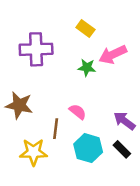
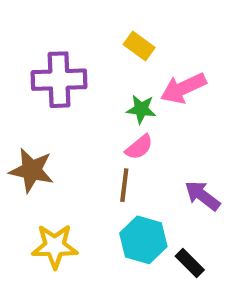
pink semicircle: (78, 112) -> (139, 147), moved, turned 102
brown line: (56, 129) -> (124, 185), moved
black rectangle: (122, 149) -> (190, 263), moved

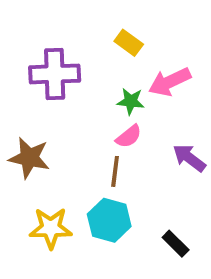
purple arrow: (202, 196) -> (189, 158), moved
cyan hexagon: (143, 240) -> (109, 220), moved

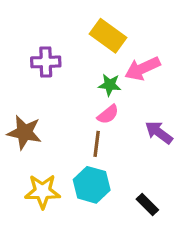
yellow rectangle: (129, 43) -> (108, 36), size x1.5
purple cross: (55, 74) -> (46, 62), size x0.7

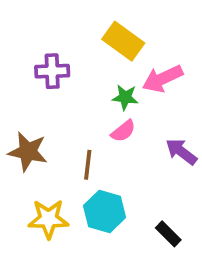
brown line: (97, 144) -> (88, 165), moved

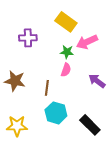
pink semicircle: (123, 131) -> (66, 70), turned -32
yellow star: (48, 219) -> (17, 126), moved
black rectangle: (168, 234) -> (90, 125), size x1.5

